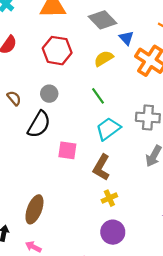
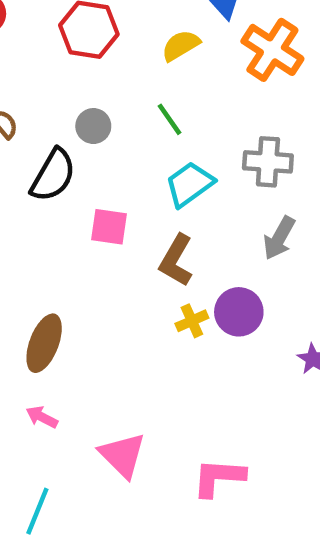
gray circle: (49, 94) -> (93, 126), moved
purple circle: (113, 232) -> (239, 312), moved

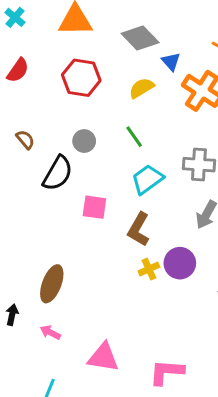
pink triangle: (122, 455) -> (103, 357), turned -36

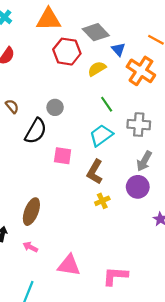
red hexagon: (81, 78) -> (67, 52), moved
green line: (134, 137) -> (107, 104), moved
purple circle: (180, 263) -> (138, 187), moved

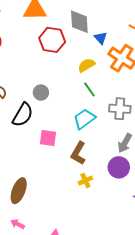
gray diamond: (96, 32) -> (79, 22), turned 40
yellow semicircle: (97, 69) -> (86, 65), moved

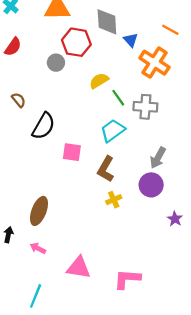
yellow semicircle: (86, 65) -> (99, 81), moved
gray circle: (41, 93) -> (56, 63), moved
gray cross: (120, 109) -> (145, 107), moved

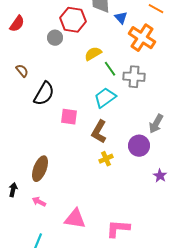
gray arrow: (158, 158) -> (156, 124), moved

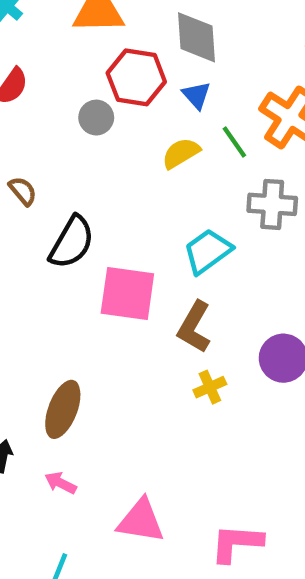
blue triangle: (121, 18) -> (196, 95), moved
green line: (110, 69) -> (234, 142), moved
pink square: (69, 117) -> (127, 294), size x1.5

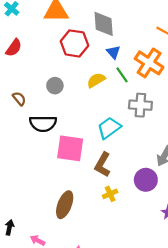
blue triangle: (196, 95) -> (113, 52), moved
gray circle: (96, 118) -> (55, 86), moved
black semicircle: (72, 242) -> (43, 124), turned 60
brown ellipse: (63, 409) -> (65, 205), moved

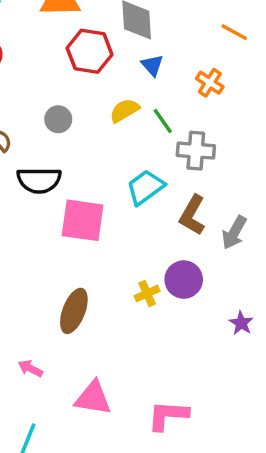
orange cross: (149, 63) -> (210, 83), size x0.6
green line: (122, 75) -> (163, 121), moved
brown L-shape: (103, 165) -> (192, 215), moved
purple circle: (146, 180) -> (184, 280), moved

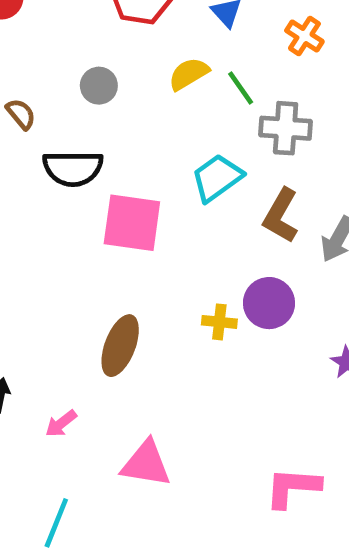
yellow cross: (147, 293) -> (219, 322), turned 30
pink arrow: (30, 368) -> (61, 424), turned -65
pink L-shape: (168, 415) -> (293, 487), moved

